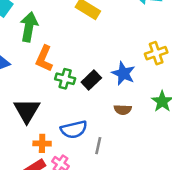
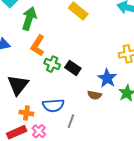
blue star: (123, 73) -> (107, 78), moved
black rectangle: (91, 80) -> (73, 68), turned 70

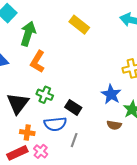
green cross: (52, 64) -> (45, 95), moved
black rectangle: (73, 68) -> (73, 107), moved
brown semicircle: (95, 95) -> (114, 125), moved

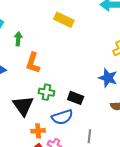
green arrow: (28, 34) -> (18, 39), size x0.6
gray line: (74, 140) -> (89, 136), moved

